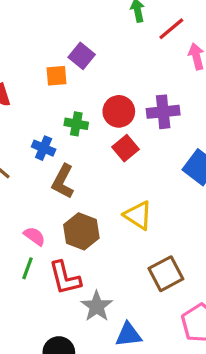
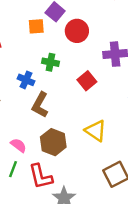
red circle: (119, 111) -> (77, 31), moved

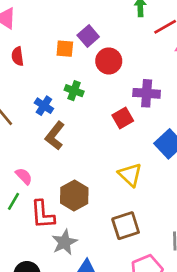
red square: (87, 81) -> (123, 118), moved
yellow triangle: (96, 131) -> (130, 175), moved
brown hexagon: (53, 142) -> (74, 196), moved

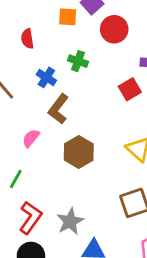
red semicircle: (17, 56) -> (27, 39), moved
pink semicircle: (24, 176) -> (31, 138), moved, turned -96
brown hexagon: (74, 196) -> (79, 152), moved
red L-shape: (43, 215) -> (30, 218), moved, turned -140

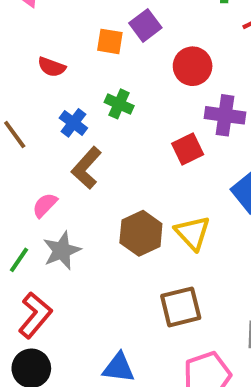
red circle: (114, 29) -> (193, 66), moved
red semicircle: (27, 39) -> (52, 67), turned -66
brown hexagon: (79, 152) -> (141, 233), moved
gray star: (70, 221) -> (62, 251), moved

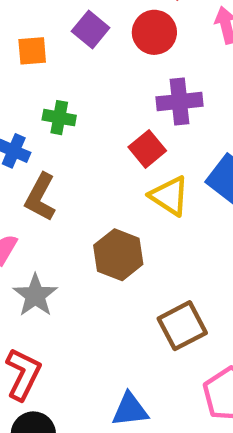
purple square: (145, 25) -> (91, 29), moved
red circle: (193, 66) -> (154, 32), moved
yellow triangle: (193, 233) -> (169, 196), moved

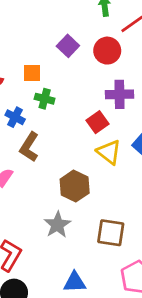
orange square: (32, 51) -> (32, 73), moved
gray star: (35, 295) -> (57, 225), moved
brown square: (182, 326) -> (111, 233), turned 32

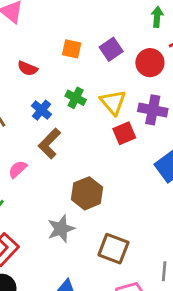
orange square: (32, 73) -> (72, 49), moved
yellow triangle: (109, 152) -> (113, 102), moved

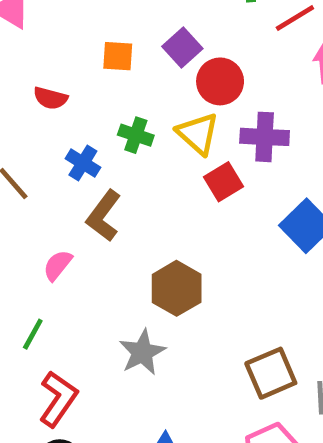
red circle: (150, 63) -> (220, 81), moved
brown square: (113, 249) -> (271, 373), moved, turned -36

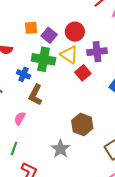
purple square: (182, 47) -> (49, 35), moved
green cross: (136, 135) -> (44, 59), size x1.6
brown hexagon: (177, 288) -> (82, 124), moved

